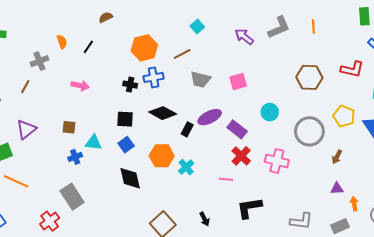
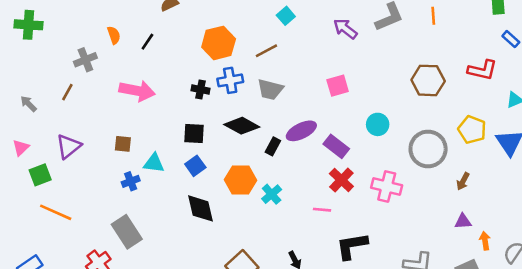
gray trapezoid: (200, 79) -> (270, 89), moved
pink arrow: (80, 86) -> (137, 91), size x1.5

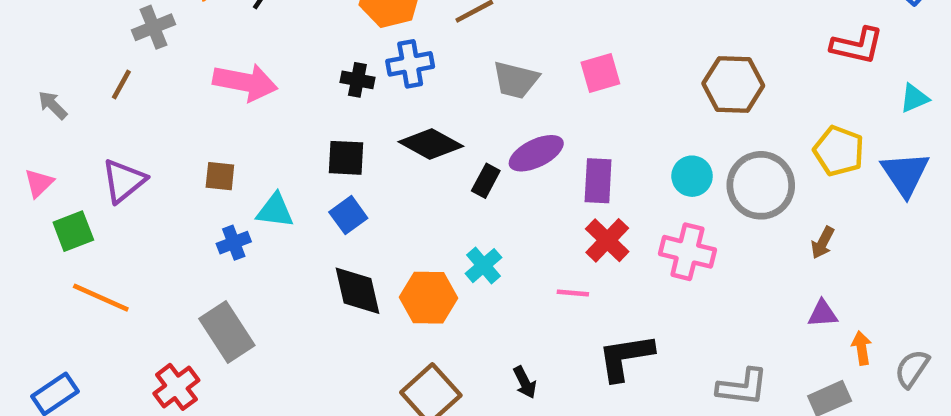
brown hexagon: (428, 80) -> (733, 84), moved
gray trapezoid: (270, 89) -> (516, 80), moved
cyan circle: (378, 124) -> (692, 176), moved
purple rectangle: (336, 146) -> (598, 181), turned 55
orange hexagon: (241, 180) -> (429, 298), moved

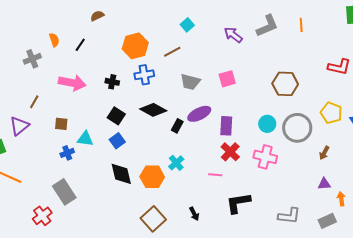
black cross: (357, 80) -> (112, 82), moved
brown line: (121, 84) -> (34, 102), moved
black square: (346, 158) -> (116, 116), turned 30

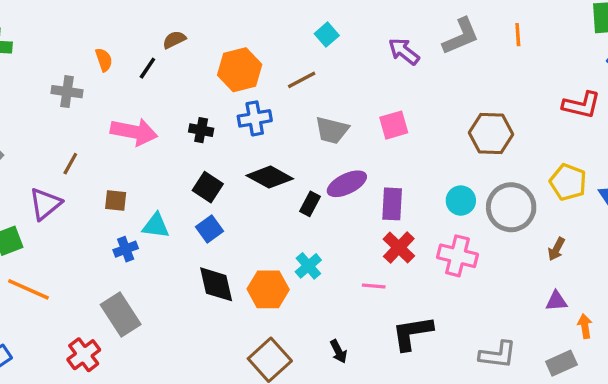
brown semicircle: (97, 16) -> (174, 40), moved
gray cross: (32, 59) -> (67, 92), turned 30

